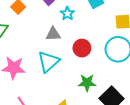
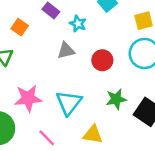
cyan triangle: (48, 62) -> (69, 103), moved

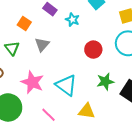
gray triangle: (66, 50) -> (42, 45), moved, turned -35
pink star: (28, 98) -> (32, 82), turned 30
cyan triangle: (69, 103) -> (66, 85), turned -30

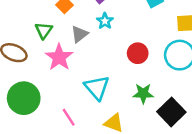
cyan star: (72, 20) -> (105, 21), moved
pink star: (32, 82) -> (59, 57), moved

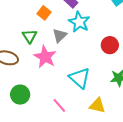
cyan star: (105, 21) -> (79, 22), size x1.5
green circle: (24, 98) -> (20, 95), size x0.7

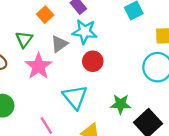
cyan star: (79, 22) -> (85, 32), turned -30
red circle: (110, 45) -> (93, 61), moved

